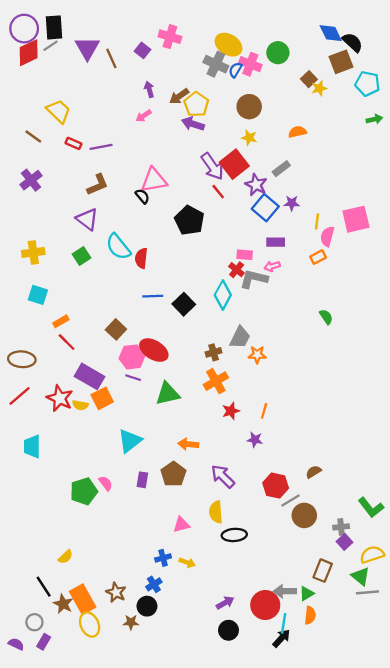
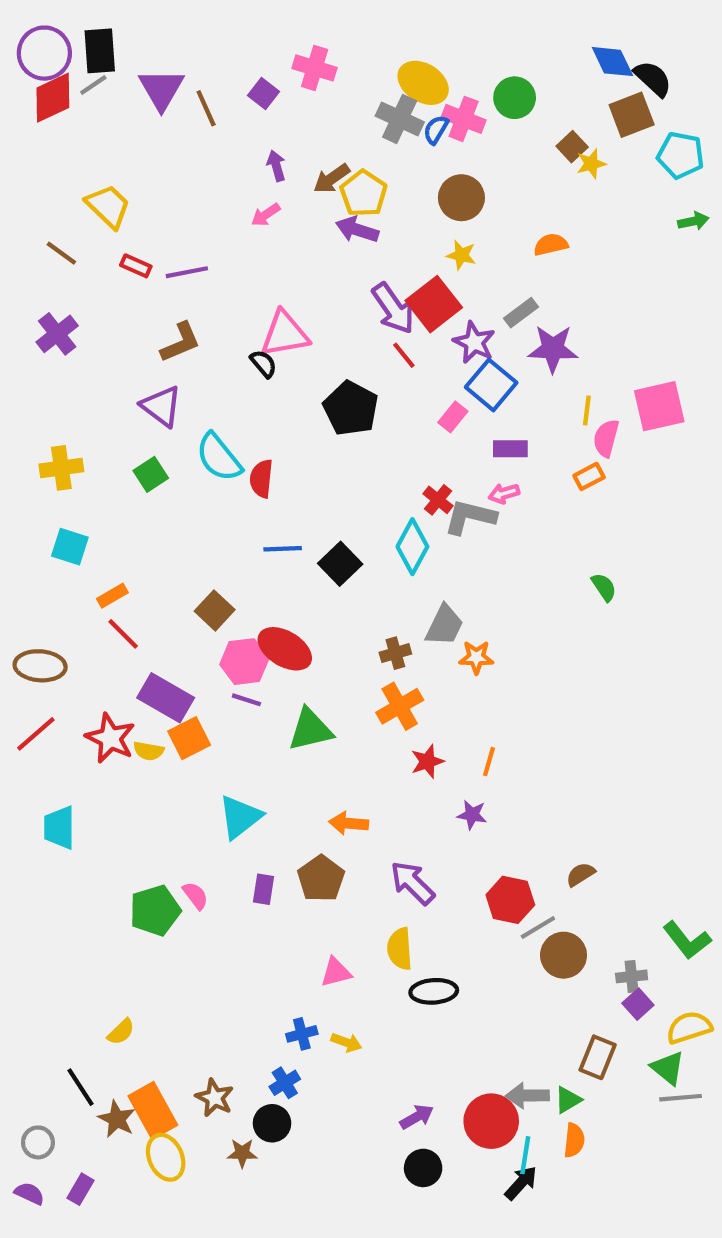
purple star: (292, 203) -> (553, 349), moved, size x1.6
pink rectangle: (245, 255) -> (453, 417), moved, turned -56
gray circle: (34, 622) -> (38, 1142), moved

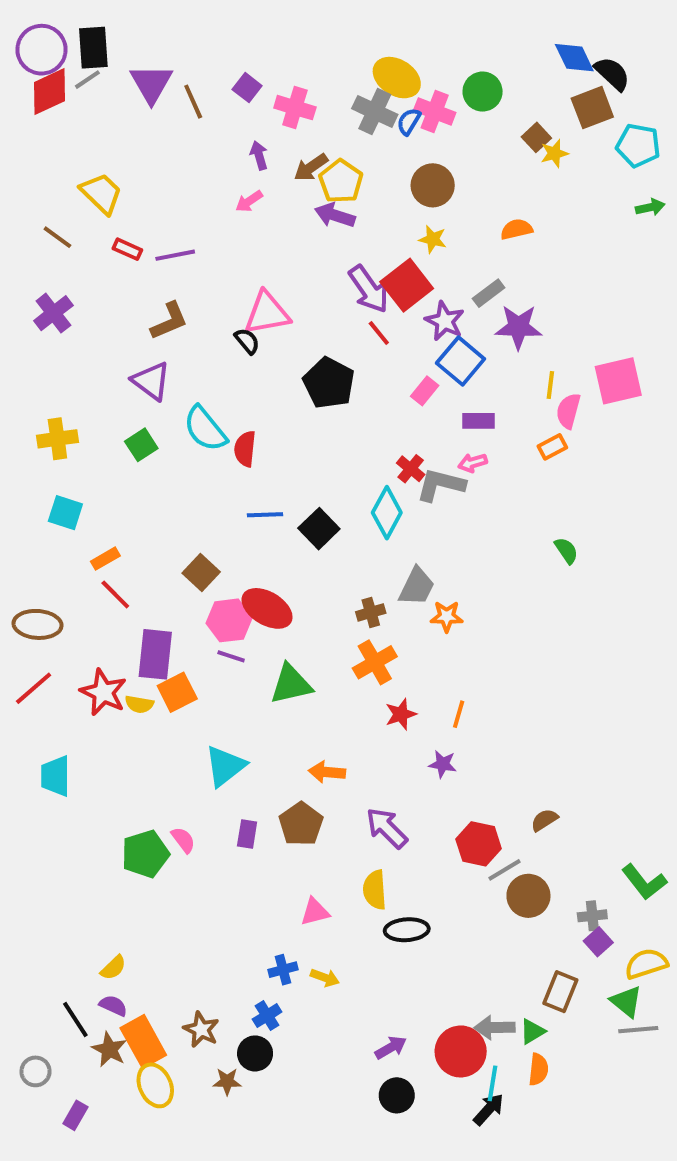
pink cross: (315, 68) -> (295, 108), moved
purple rectangle: (166, 698) -> (155, 654), turned 66
purple semicircle: (29, 1193) -> (113, 1006), moved

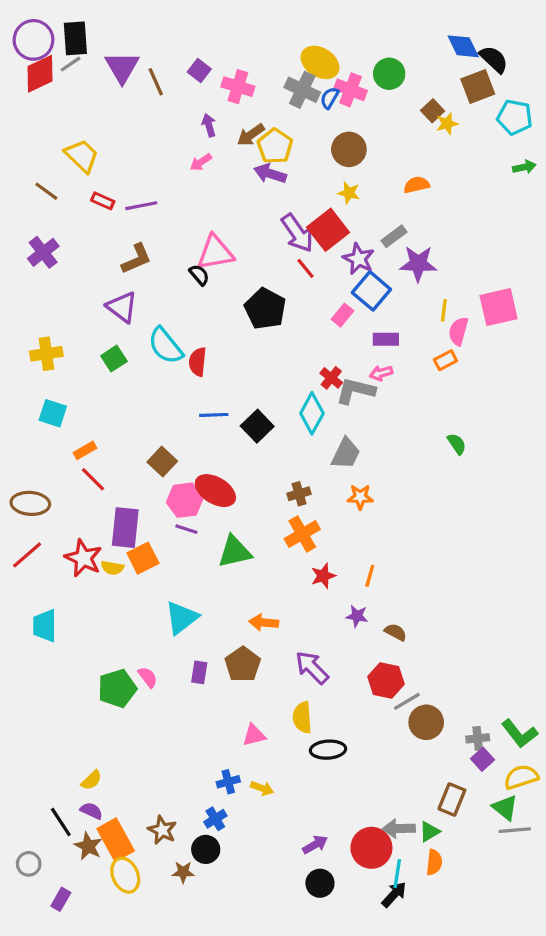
gray trapezoid: (417, 586) -> (346, 454), moved
brown semicircle: (544, 820) -> (396, 632), moved, turned 60
green L-shape: (644, 882) -> (520, 734), moved

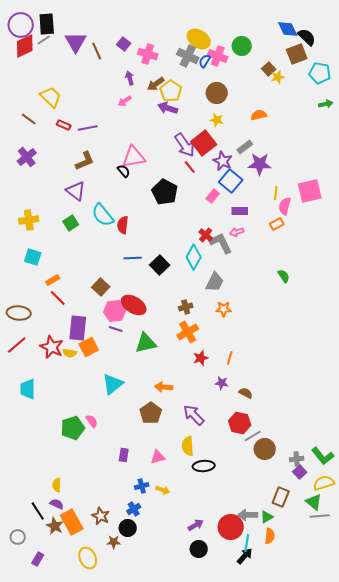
gray L-shape: (355, 391) -> (221, 243), turned 50
purple rectangle: (199, 672) -> (124, 455), moved
yellow semicircle: (91, 780) -> (57, 485), turned 136
yellow ellipse: (125, 875) -> (88, 558), moved

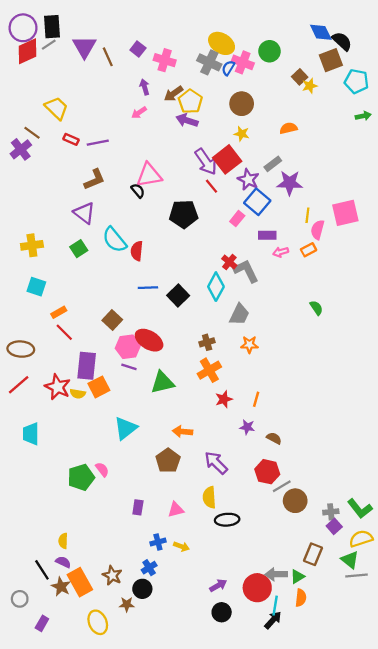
purple cross: (27, 157) -> (21, 149), moved
black pentagon: (165, 192) -> (184, 214), turned -30
pink arrow: (237, 232) -> (281, 252), moved

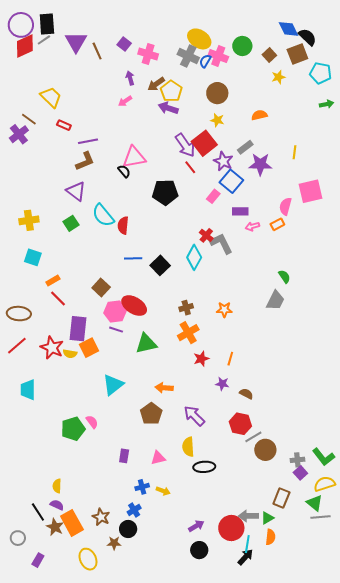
brown square: (300, 77) -> (269, 55), moved
purple line: (98, 143) -> (88, 141), moved
yellow line: (307, 215) -> (294, 152), moved
gray trapezoid: (239, 314) -> (275, 301), moved

